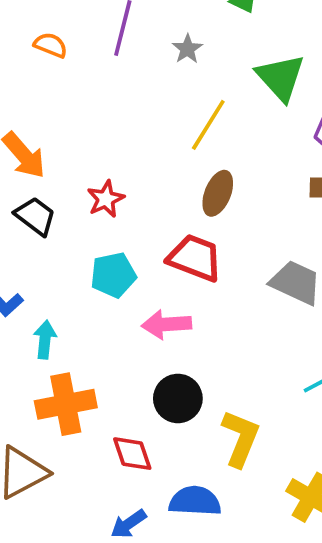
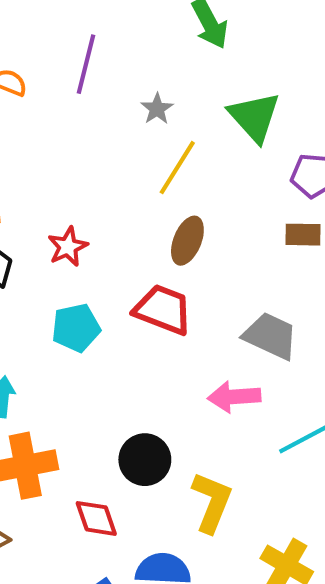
gray star: (187, 49) -> (157, 109), moved
pink arrow: (166, 324) -> (234, 397), moved

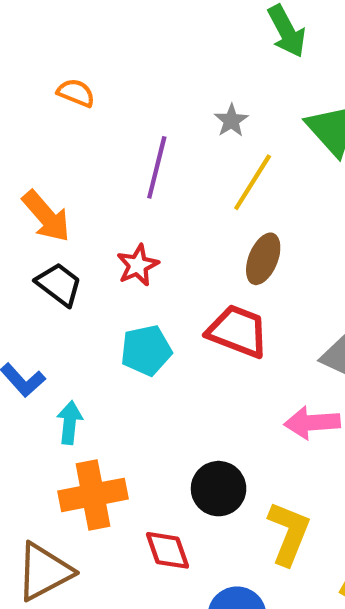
purple line: (86, 64) -> (157, 167), moved

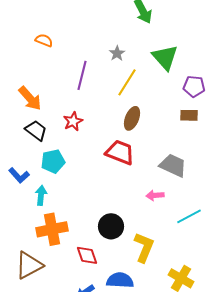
cyan pentagon: (146, 350) -> (53, 161), moved
pink arrow: (312, 423) -> (155, 195), size x0.7

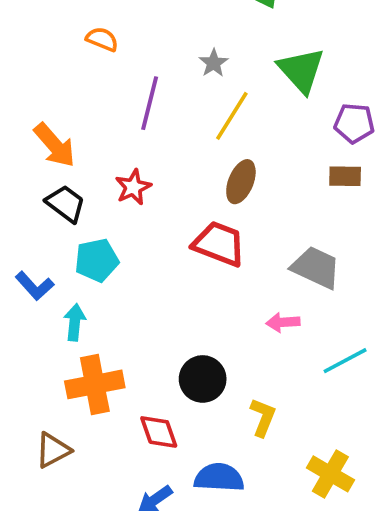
orange semicircle: (44, 40) -> (102, 39), moved
yellow L-shape: (144, 247) -> (263, 417), size x0.7
brown triangle: (29, 265) -> (53, 450), size x0.7

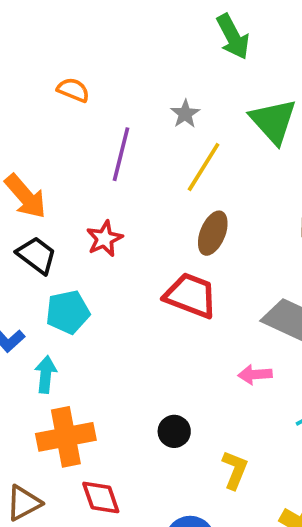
black circle: (203, 379) -> (174, 431), size x0.7
red diamond: (159, 432) -> (101, 497), moved

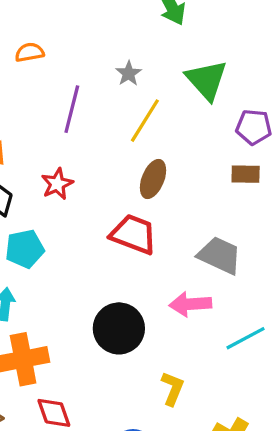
orange semicircle: (73, 90) -> (30, 52), turned -32
pink arrow: (255, 374) -> (190, 304), size x1.4
black circle: (174, 431) -> (119, 328), moved, size x1.8

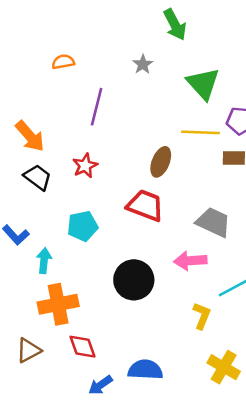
gray star: (129, 73) -> (143, 64), moved
yellow line: (145, 121) -> (201, 132), moved, turned 60
cyan pentagon: (25, 249) -> (82, 226), moved
yellow L-shape: (172, 389) -> (202, 316), moved

